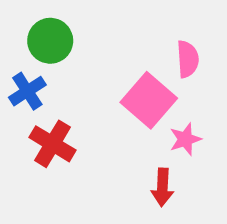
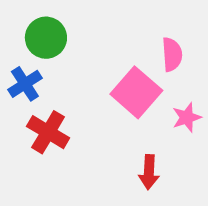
pink star: (185, 139) -> (187, 117), moved

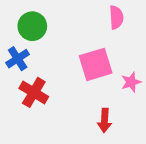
pink semicircle: (172, 54) -> (116, 17), moved
pink square: (136, 92) -> (96, 64), turned 32

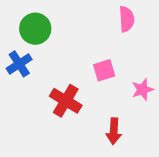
pink square: (96, 64) -> (104, 70), size x0.6
red cross: (34, 92) -> (66, 101), moved

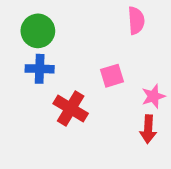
blue cross: (19, 64) -> (40, 69), moved, turned 35
red arrow: (114, 131) -> (148, 129), moved

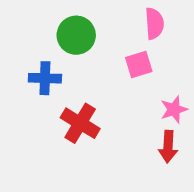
green circle: (38, 31) -> (76, 35), moved
pink square: (112, 76) -> (139, 65), moved

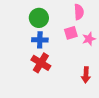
blue cross: (45, 78) -> (40, 40), moved
pink star: (174, 109) -> (89, 39), moved

